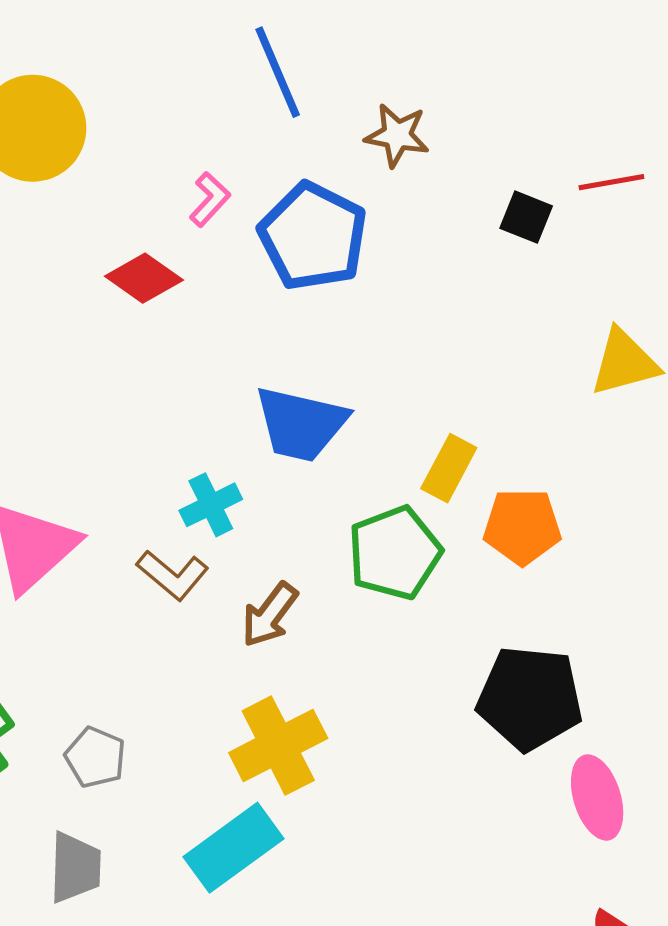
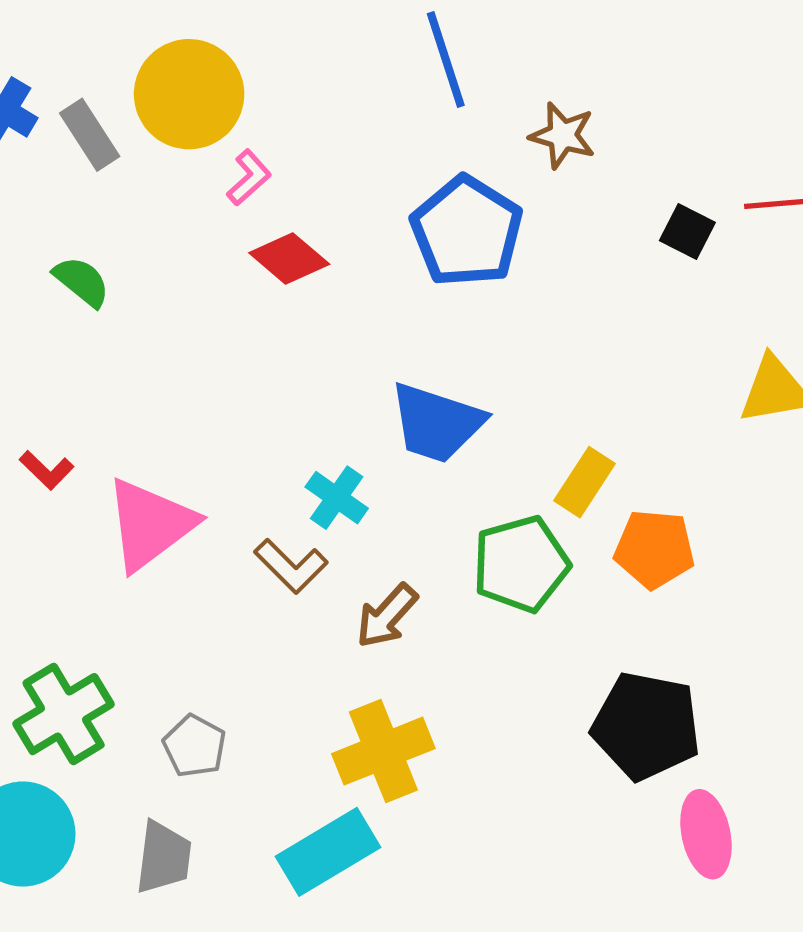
pink L-shape: (210, 199) -> (249, 178), moved
cyan cross: (211, 505) -> (337, 498), turned -34

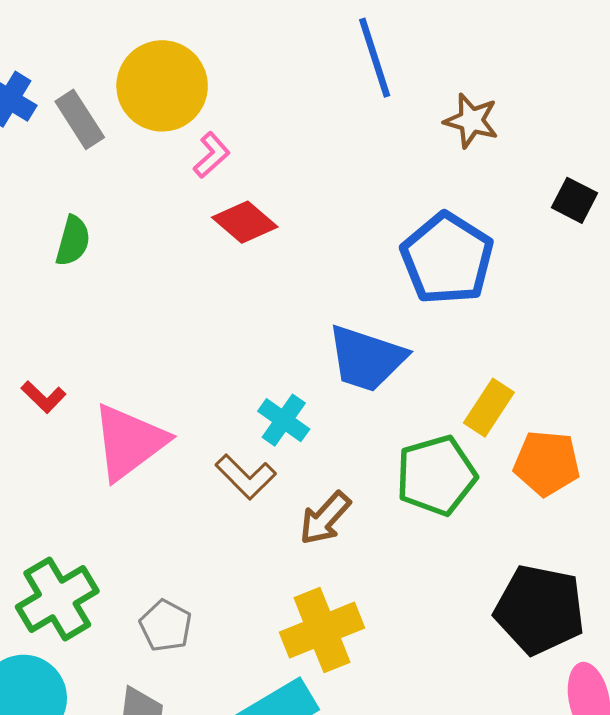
blue pentagon: (467, 231) -> (447, 258), moved
green semicircle: (82, 281) -> (73, 241), turned 66

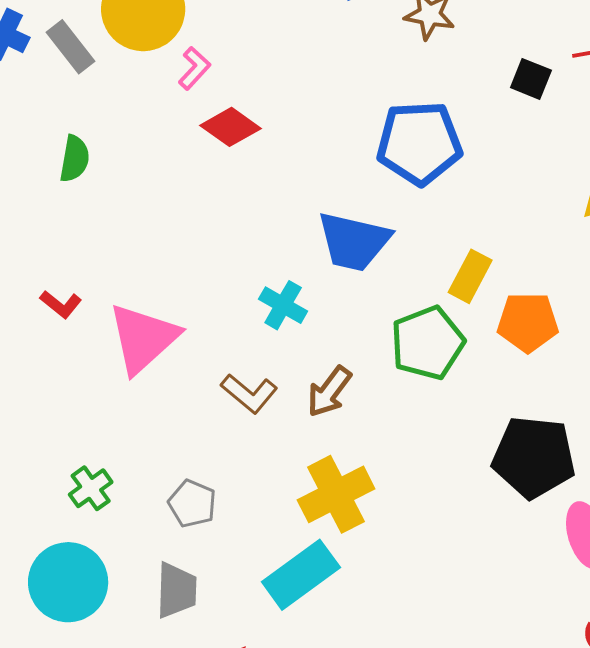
blue pentagon: (447, 258) -> (419, 143), turned -30
brown L-shape: (246, 477) -> (249, 393), moved
green cross: (57, 599) -> (91, 488), size x0.6

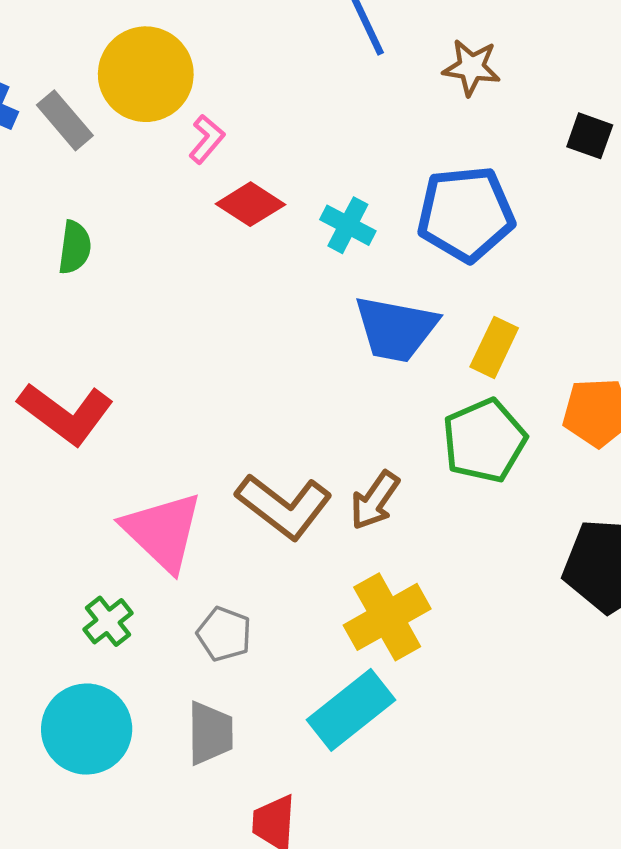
yellow rectangle: (470, 276) -> (494, 347), moved
red L-shape: (61, 304) -> (66, 413), size x2.0
cyan cross: (283, 305) -> (348, 225), moved
pink triangle: (143, 338) -> (163, 532), moved, turned -32
brown L-shape: (249, 393) -> (284, 506), size x1.5

